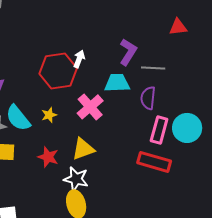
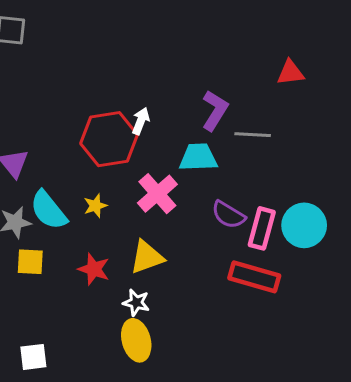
purple semicircle: (148, 98) -> (228, 215), moved, turned -65
white star: (76, 179) -> (136, 303), size x0.7

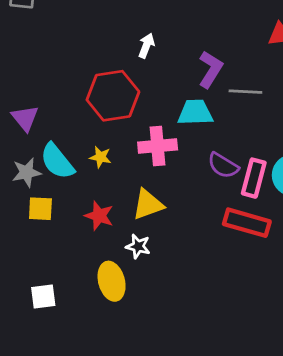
white arrow: (141, 121) -> (146, 46), moved
pink cross: (157, 194) -> (158, 146), turned 36
yellow star: (95, 206) -> (100, 157), turned 30
yellow ellipse: (136, 340) -> (112, 281), moved

